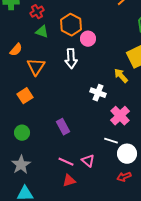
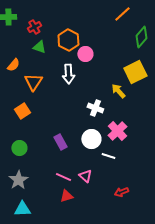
white circle: (127, 154) -> (91, 139), moved

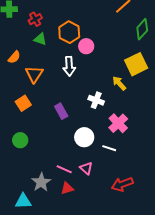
white circle: (91, 139) -> (84, 137), moved
purple rectangle: (60, 142) -> (61, 111), moved
gray star: (18, 180) -> (41, 182), moved
red arrow: (121, 192) -> (122, 184), size x1.5

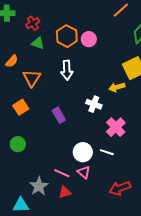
pink circle: (86, 46) -> (89, 39), moved
yellow arrow: (119, 83) -> (117, 87), turned -63
white circle: (84, 137) -> (83, 152), moved

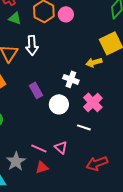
white arrow: (67, 70) -> (32, 45), moved
white circle: (83, 152) -> (59, 104), moved

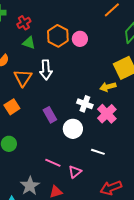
pink cross: (93, 102) -> (107, 114), moved
pink triangle: (61, 147) -> (75, 172), turned 40
pink line: (39, 148) -> (53, 163), moved

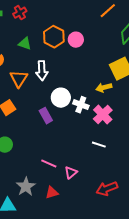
red cross: (24, 23) -> (20, 13), moved
white circle: (73, 129) -> (61, 98), moved
white line: (98, 152) -> (99, 145), moved

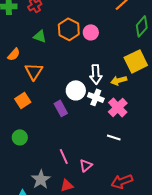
white arrow: (42, 71) -> (96, 74), moved
pink line: (49, 164) -> (64, 156), turned 42

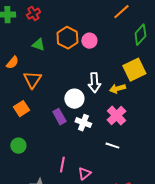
white cross: (96, 97) -> (83, 123), moved
pink line: (64, 156) -> (62, 165), turned 35

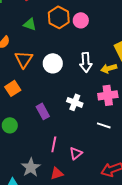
white circle: (74, 99) -> (53, 63), moved
pink cross: (116, 116) -> (108, 95), turned 36
purple rectangle: (59, 117) -> (43, 111), moved

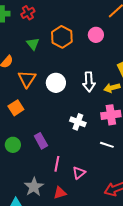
pink circle: (81, 20) -> (96, 35), moved
green triangle: (30, 24) -> (33, 44), turned 32
purple rectangle: (43, 111) -> (41, 141), moved

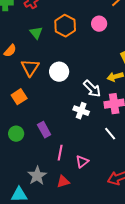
white arrow: (89, 82) -> (92, 89), moved, turned -42
white line: (107, 145) -> (110, 134), turned 32

